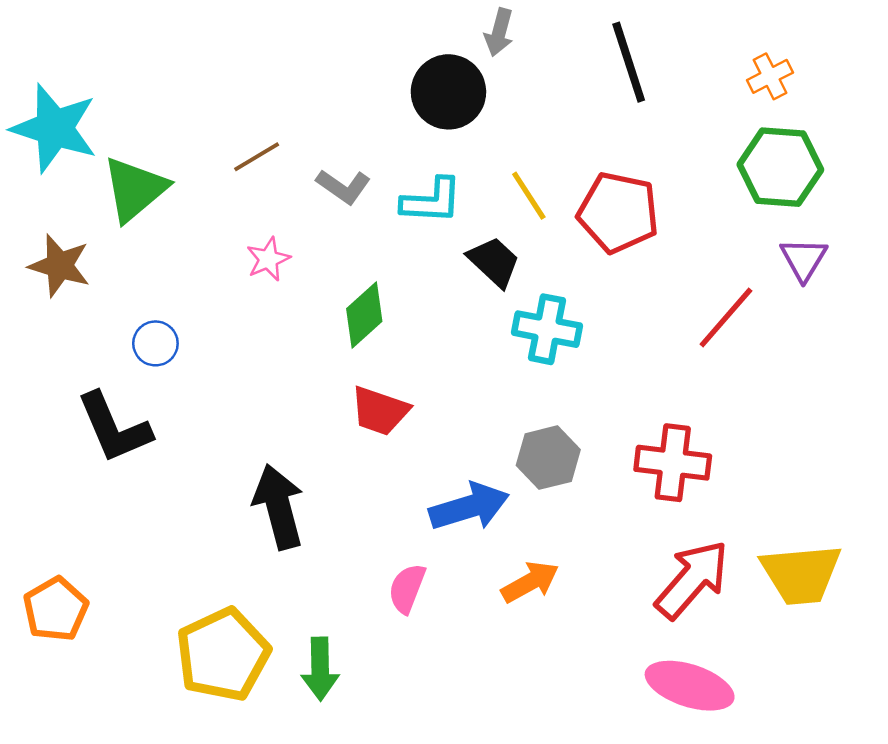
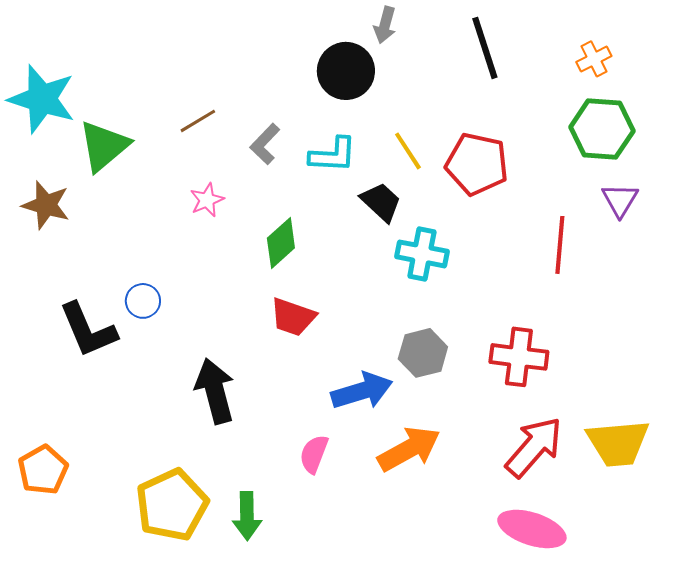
gray L-shape: (343, 187) -> (265, 144), turned 99
red line: (726, 317) -> (560, 245), turned -36
blue circle: (155, 343) -> (143, 301), moved
orange arrow: (530, 582) -> (409, 449), size x1.4

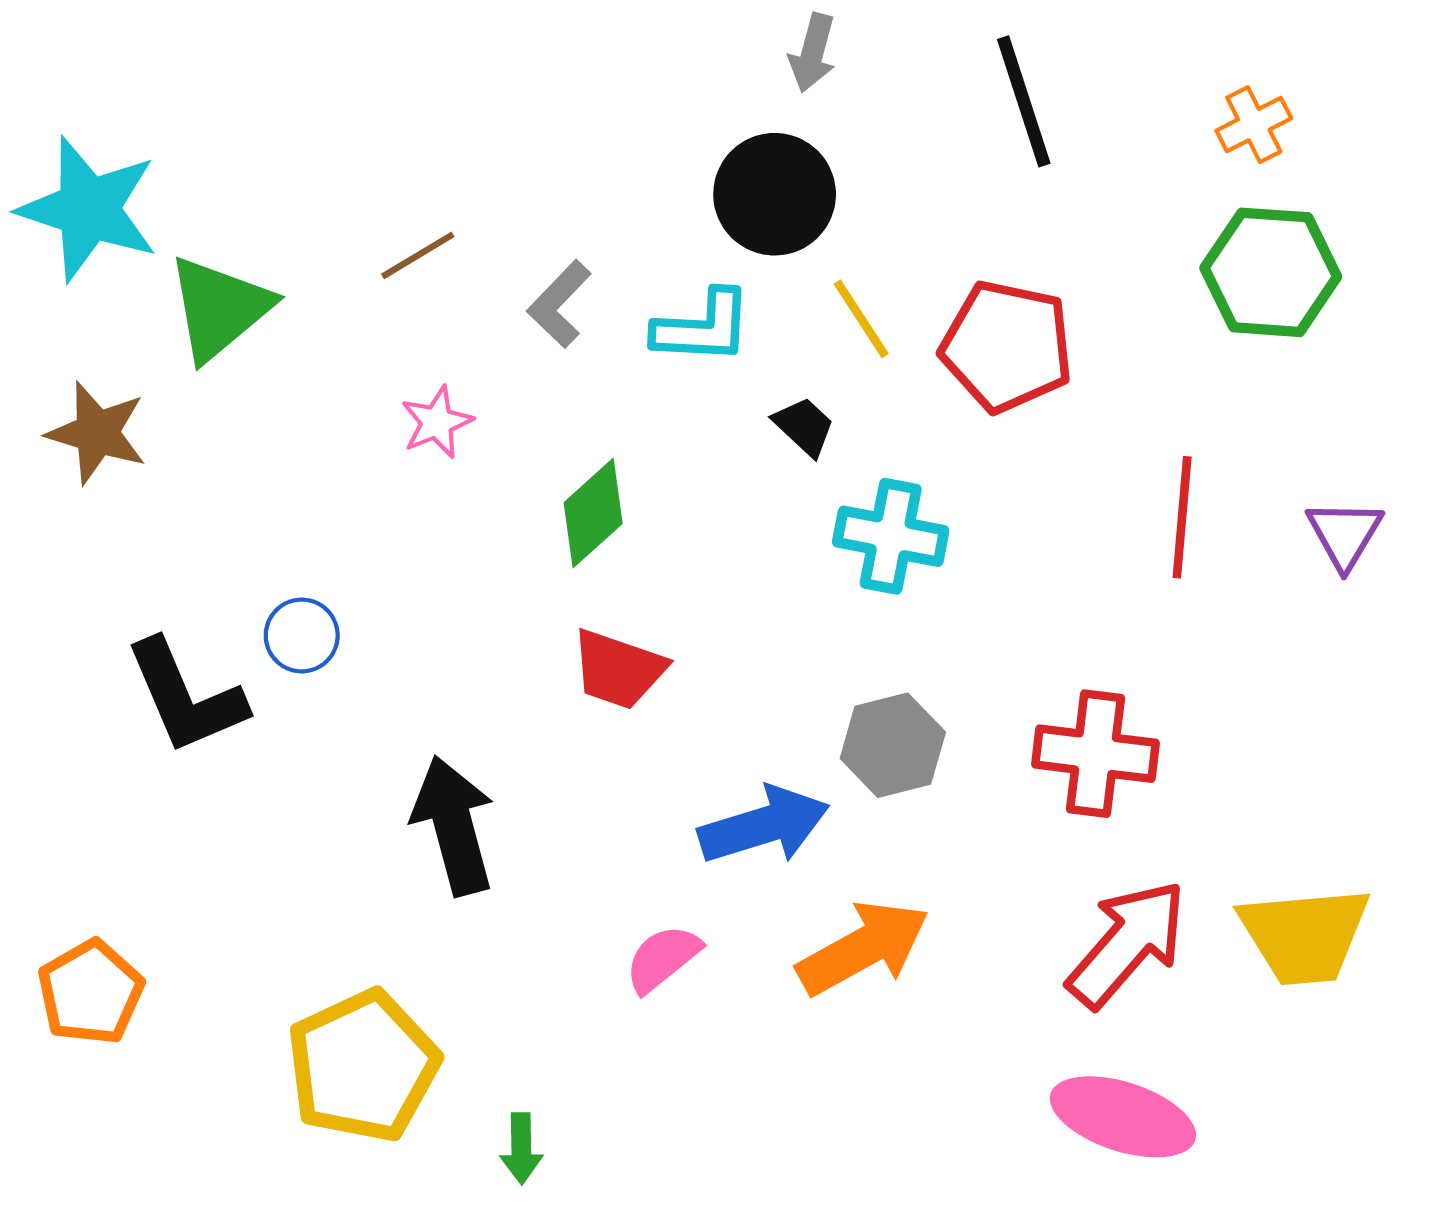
black circle: (346, 71) -> (775, 194), moved
purple triangle: (620, 200) -> (1345, 534), moved
black trapezoid: (381, 202) -> (804, 426), size x0.7
pink semicircle: (314, 454) -> (663, 958), turned 30
green arrow: (247, 516) -> (521, 1148), moved, size x0.7

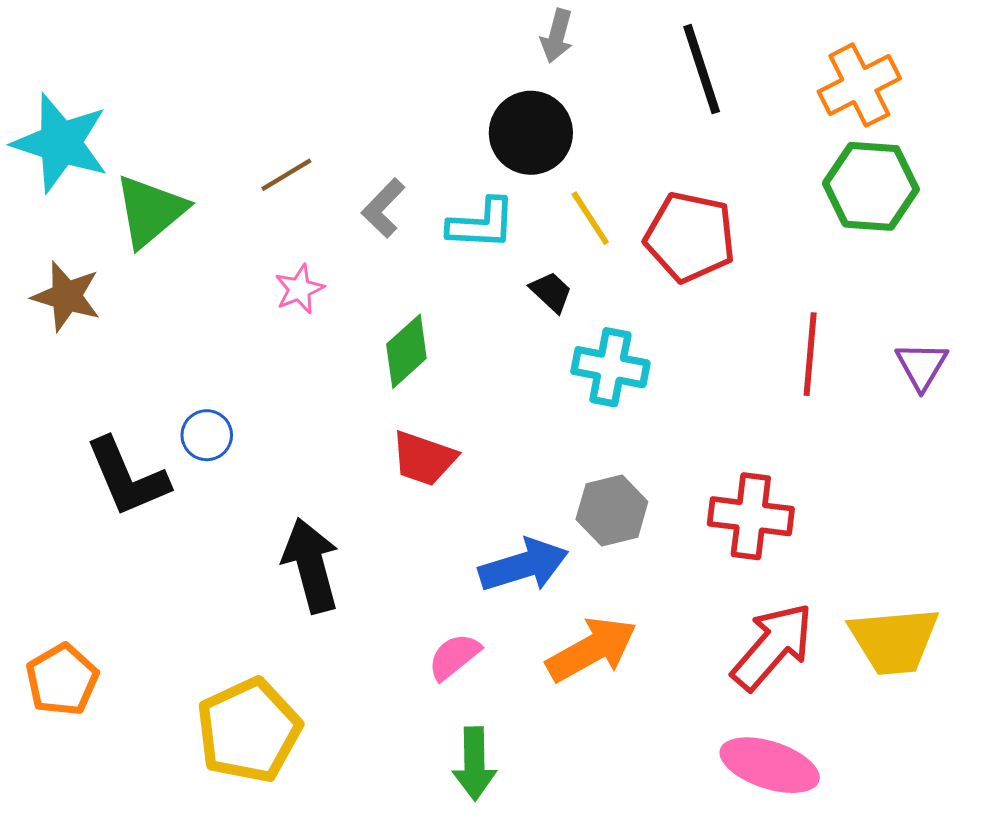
orange cross: (1254, 125) -> (859, 85), size x1.6
green arrow: (521, 1148) -> (474, 764), moved, size x1.5

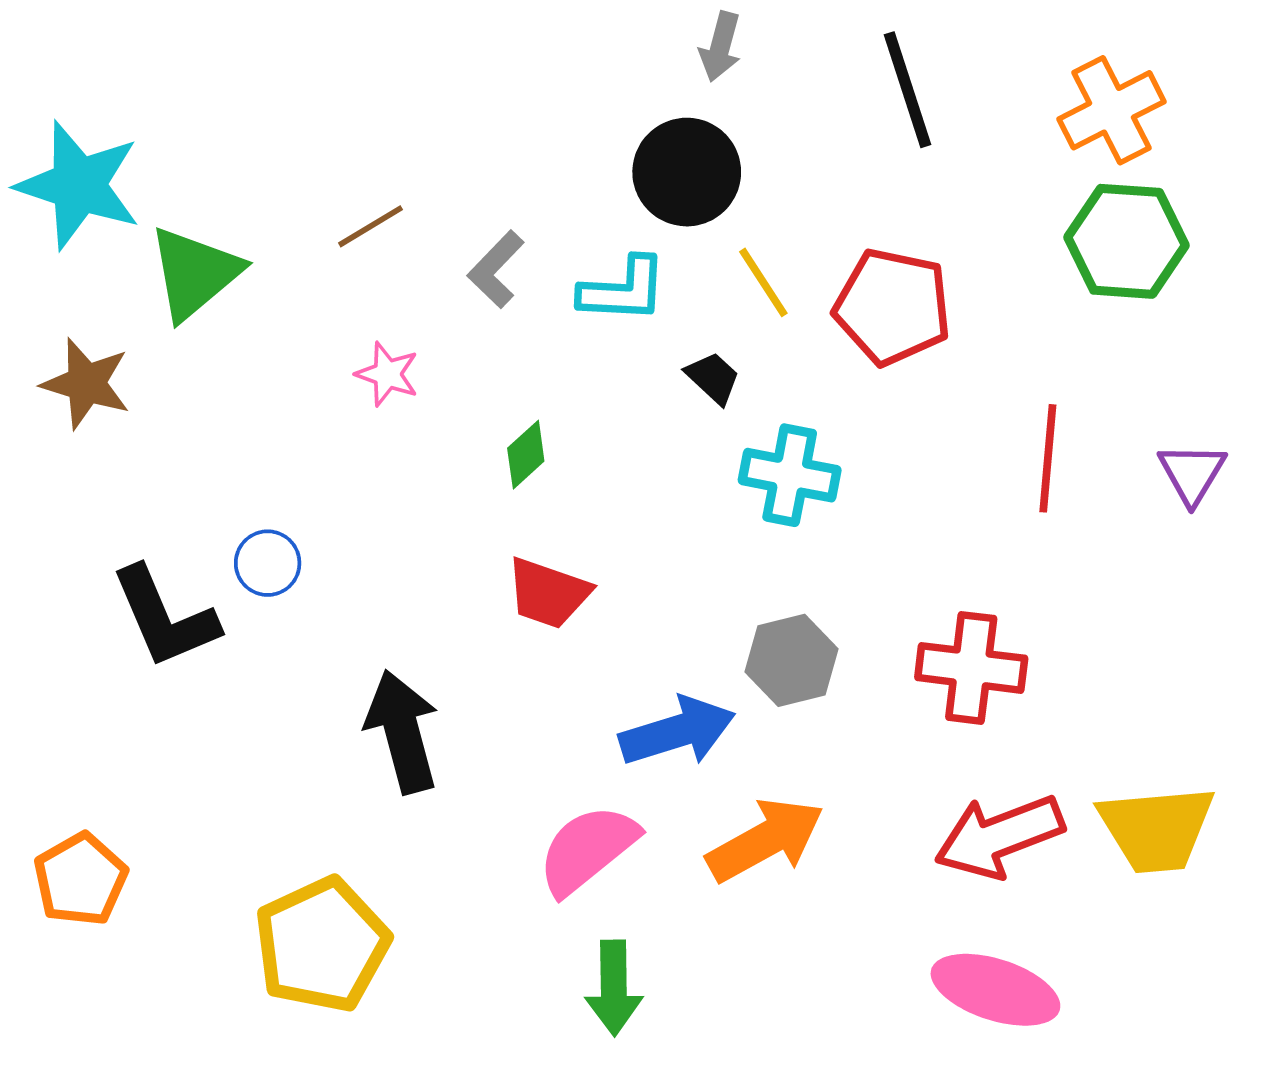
pink star: (299, 289) -> (387, 374), turned -30
green diamond: (406, 351) -> (526, 455), size x0.7
red arrow: (773, 646) -> (999, 836), turned -152
pink semicircle: (454, 657) -> (588, 849), size x1.5

